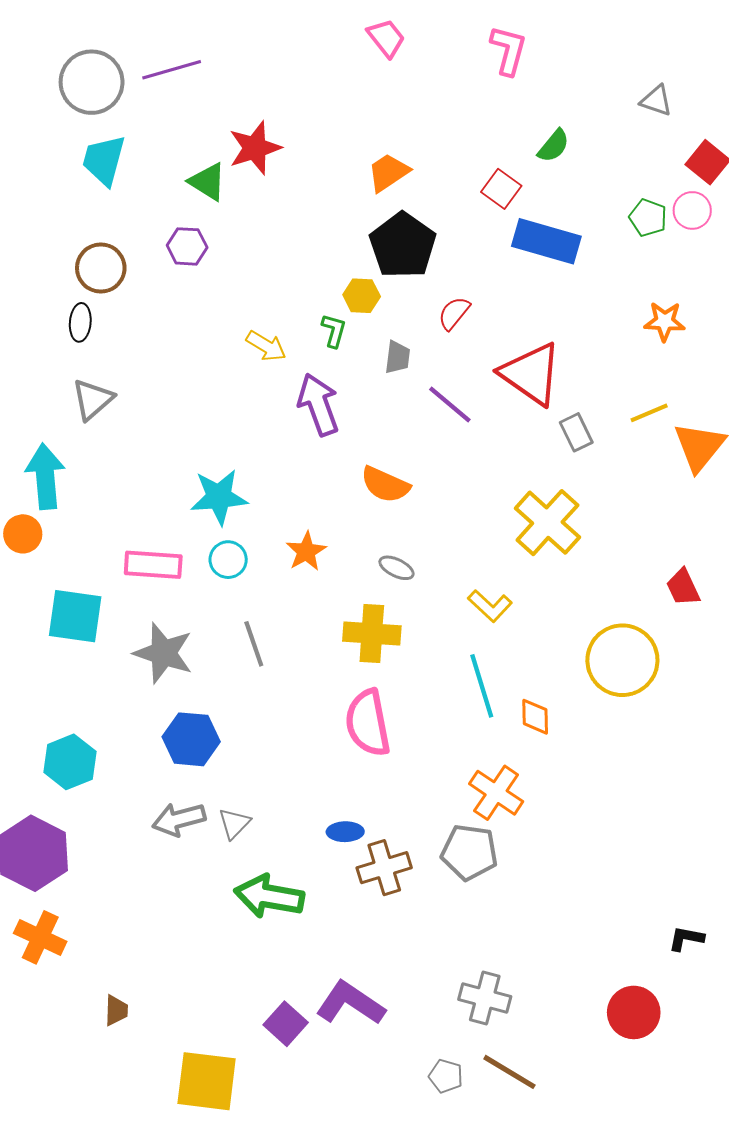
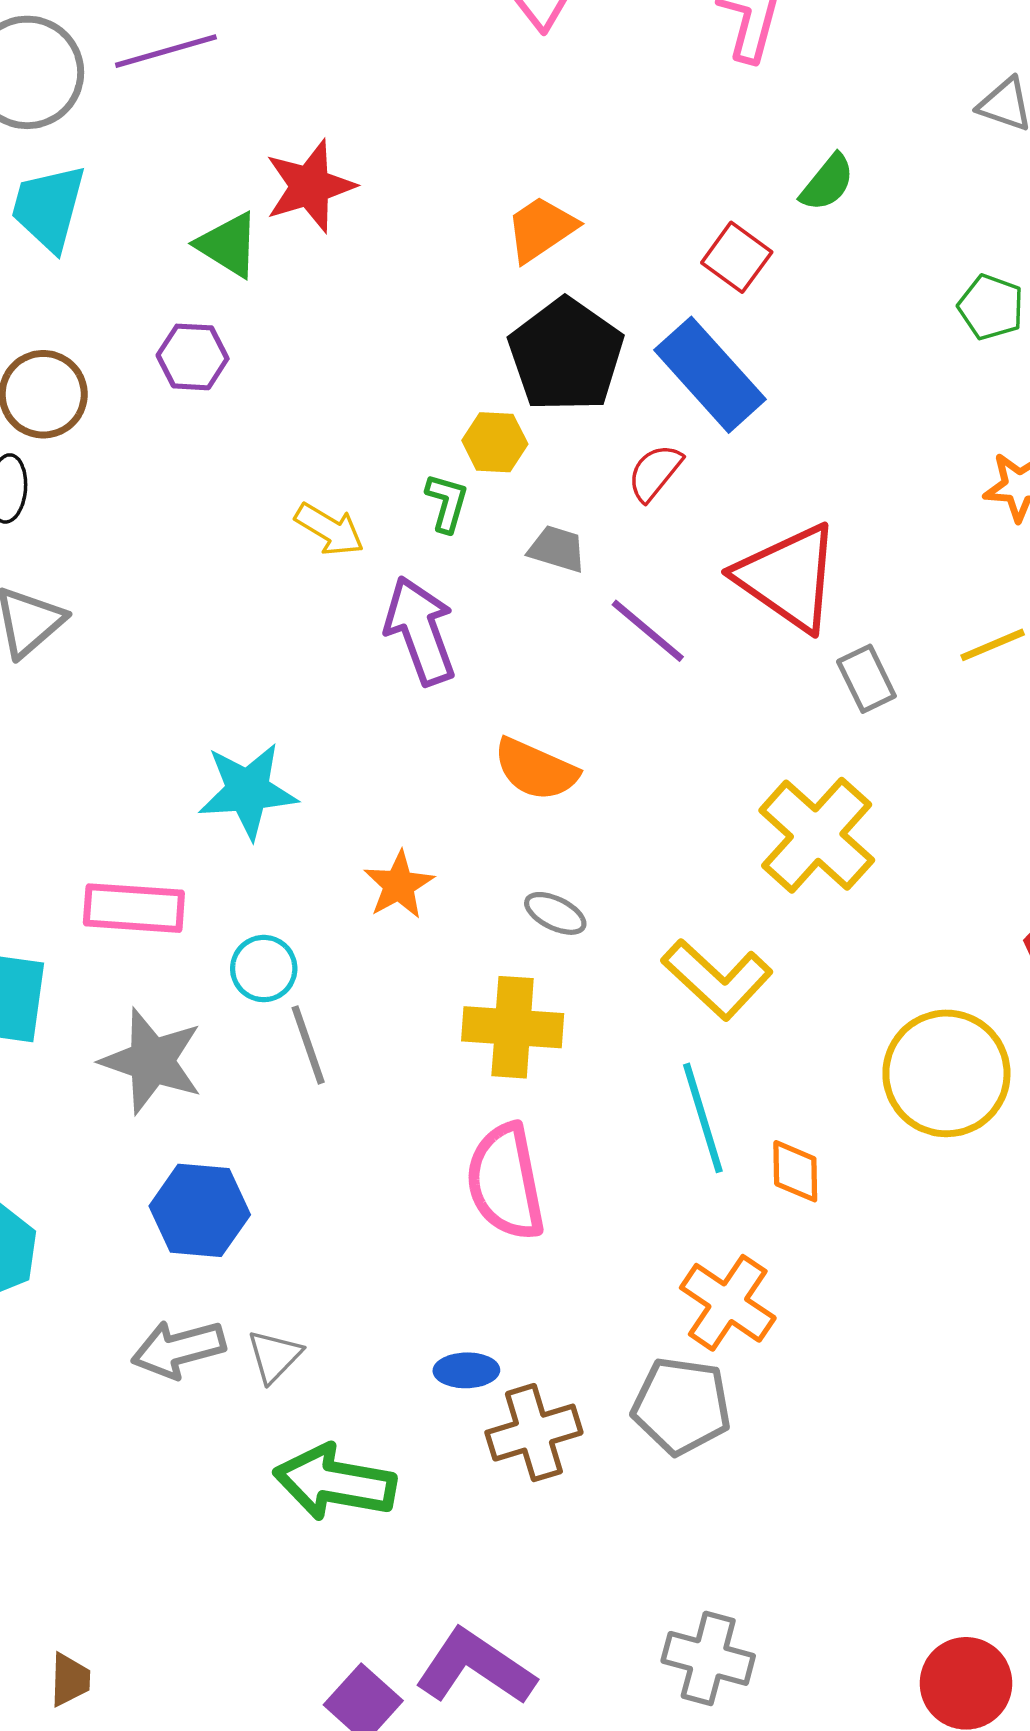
blue rectangle: (546, 241) -> (710, 375), moved, turned 32
gray trapezoid: (398, 357) -> (557, 549), turned -80
cyan circle: (228, 560) -> (264, 969), moved
yellow L-shape: (490, 606) -> (717, 979), size x1.4

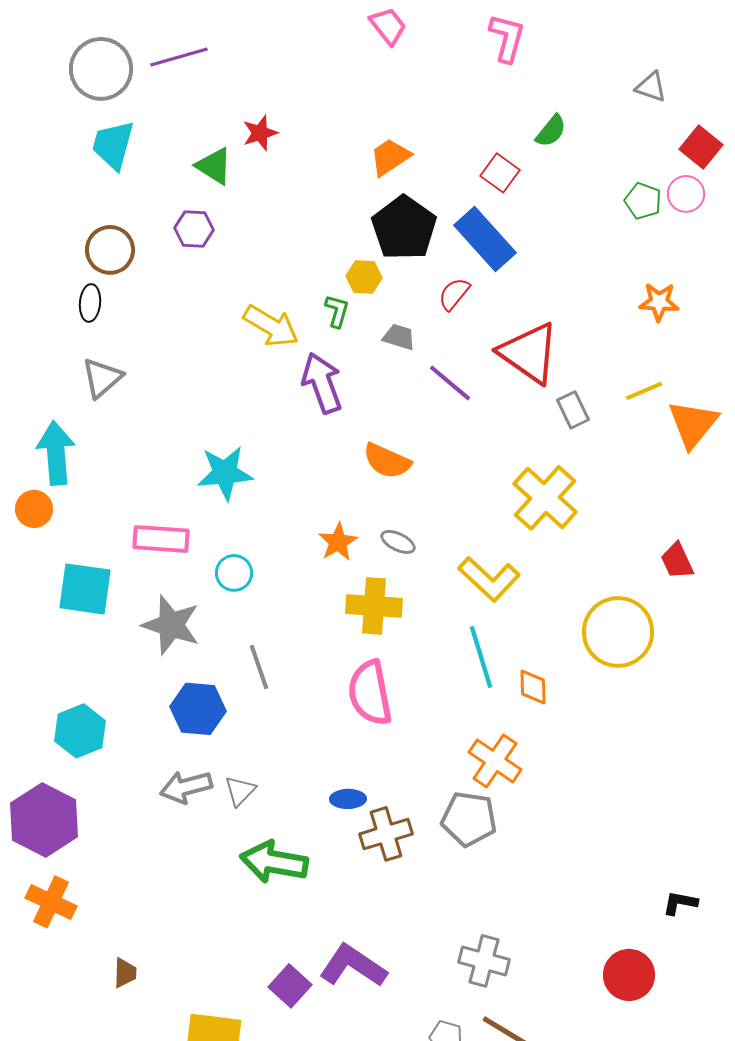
red star: (310, 186) -> (260, 133), size x0.7
yellow arrow: (329, 529) -> (271, 326), size x1.4
orange star: (399, 885) -> (338, 542), moved
gray line: (308, 1045) -> (259, 667), moved

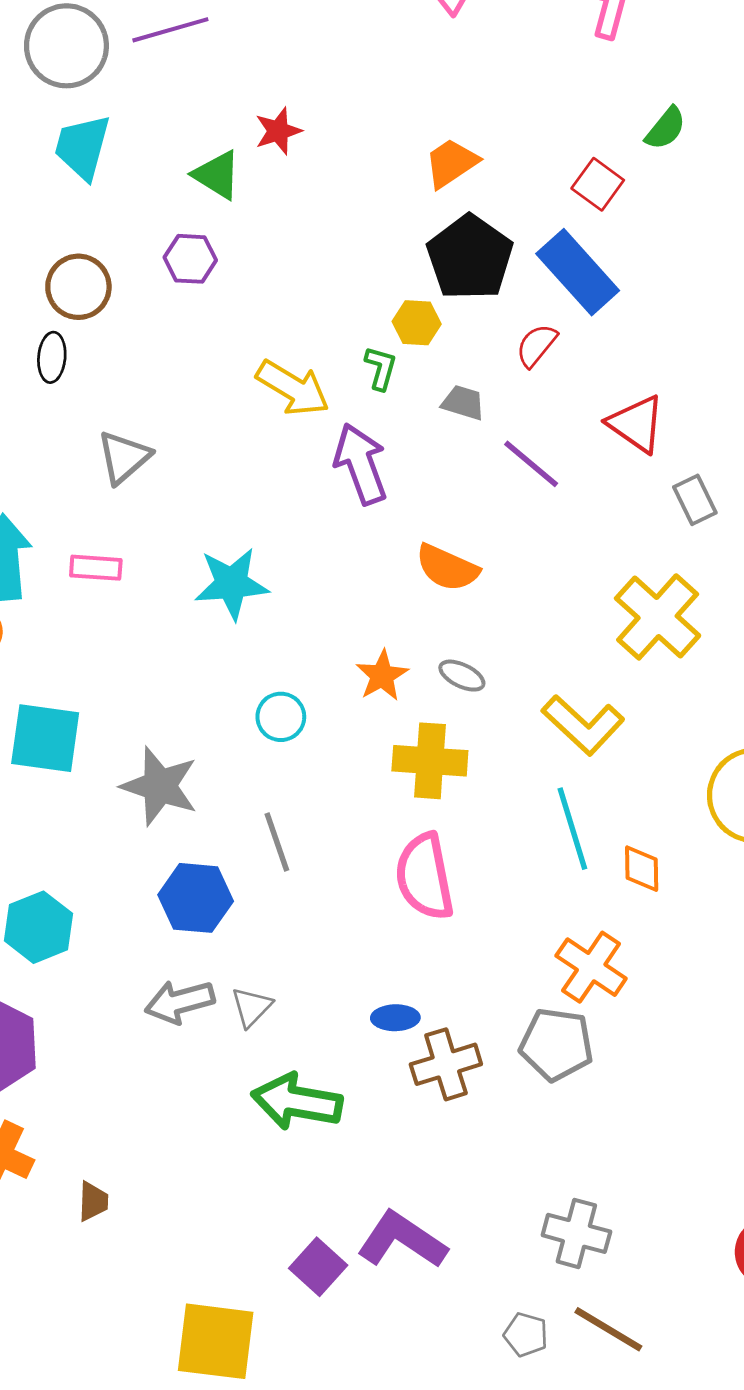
red triangle: (529, 353) -> (636, 424), size x0.7
gray triangle: (102, 378) -> (124, 457), moved
pink rectangle: (161, 539) -> (96, 568), moved, size x0.7
cyan circle: (234, 573) -> (281, 717), moved
brown trapezoid: (125, 973) -> (93, 1201), moved

